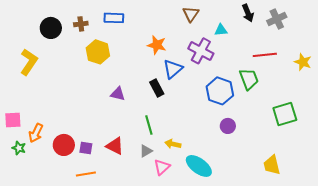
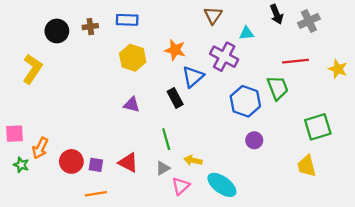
yellow hexagon: (98, 52) -> (133, 58), moved
yellow trapezoid: (272, 165) -> (307, 166), moved

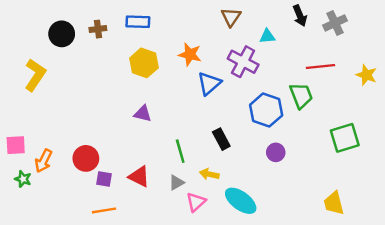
black rectangle: (175, 98) -> (221, 139), moved
red circle: (71, 161) -> (86, 158), moved
yellow trapezoid: (307, 166) -> (334, 203), moved

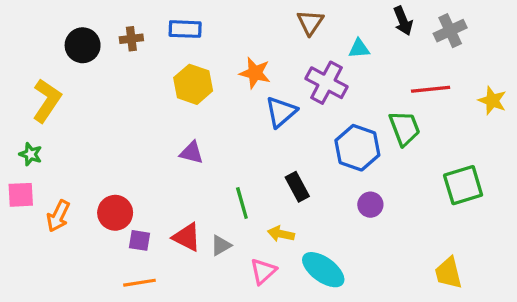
green star: (23, 179) -> (31, 154), moved
gray triangle: (177, 183) -> (221, 245), moved

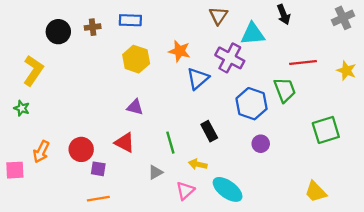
gray cross: (450, 31) -> (343, 18), moved
cyan triangle: (359, 49) -> (253, 34), size x1.6
pink square: (21, 195) -> (15, 170), moved
red triangle: (187, 237) -> (125, 143), moved
yellow trapezoid: (448, 273) -> (316, 192), turned -30

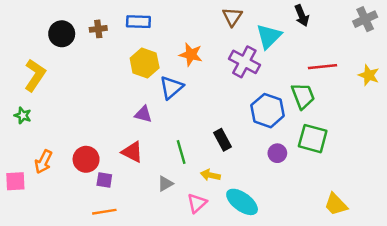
cyan triangle: (253, 34) -> (269, 36), turned -40
blue triangle: (198, 79) -> (171, 87), moved
green square: (326, 130) -> (313, 139), moved, turned 32

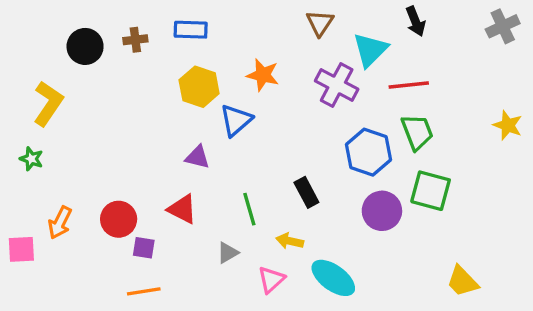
red line: (322, 67) -> (409, 85), moved
yellow star: (369, 75) -> (508, 125), moved
purple circle: (277, 153) -> (382, 211), size x1.5

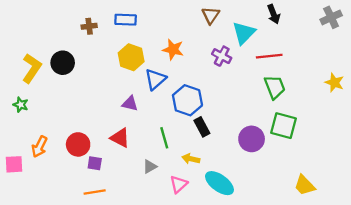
black circle: (85, 46) -> (63, 63), moved
purple cross: (337, 85) -> (222, 56), size x0.7
blue hexagon: (369, 152) -> (187, 100), moved

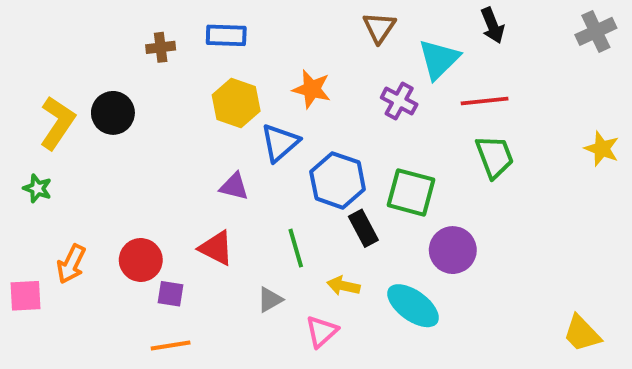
green square: (284, 126) -> (411, 192), moved
cyan ellipse: (219, 183) -> (413, 306), moved
yellow trapezoid: (305, 185) -> (582, 334), moved

